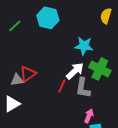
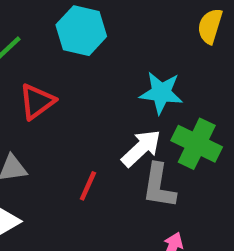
red triangle: (28, 74) -> (37, 102), moved
red line: (62, 86) -> (88, 186), moved

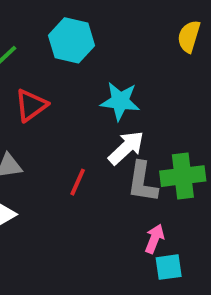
cyan star: (161, 93) -> (120, 101), moved
green cross: (197, 144) -> (183, 176), moved, turned -33

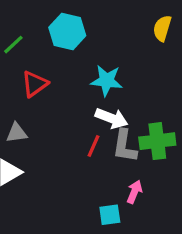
white arrow: (126, 148) -> (111, 118), turned 64
red line: (78, 182) -> (94, 146), moved
cyan square: (169, 267) -> (110, 215), moved

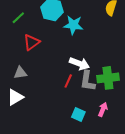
cyan star: (107, 81) -> (73, 25), moved
pink arrow: (134, 192) -> (103, 109), moved
cyan square: (110, 215) -> (78, 115), moved, turned 32

